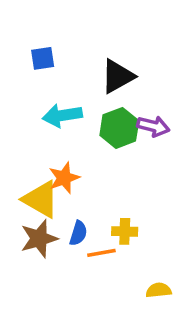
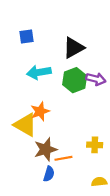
yellow cross: (125, 231) -> (95, 145), moved
blue semicircle: (78, 233) -> (49, 174), moved
brown star: (39, 239) -> (46, 149), moved

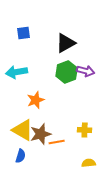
cyan arrow: (39, 72) -> (17, 72), moved
yellow triangle: (25, 125) -> (23, 130), moved
blue semicircle: (49, 174) -> (21, 156), moved

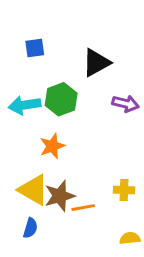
green hexagon: (67, 72) -> (61, 99), moved

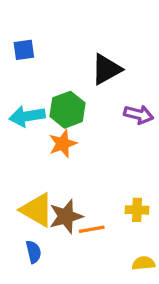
blue square: (35, 48) -> (24, 50), moved
orange star: (52, 146) -> (63, 144), moved
blue semicircle: (30, 228) -> (34, 252), turned -30

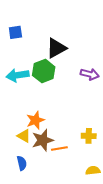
black triangle: (106, 69) -> (56, 48), moved
orange star: (63, 144) -> (35, 120), moved
yellow triangle: (37, 210) -> (24, 136), size x0.6

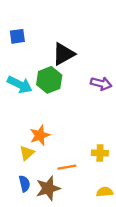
cyan arrow: (18, 75) -> (20, 85), turned -145
yellow triangle: (24, 136) -> (27, 153), turned 48
brown star: (43, 140) -> (48, 188), moved

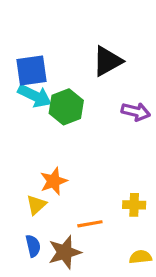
blue square: (17, 36) -> (32, 71), moved, size x1.5
black triangle: (63, 54) -> (107, 61), moved
cyan arrow: (20, 85) -> (35, 96), moved

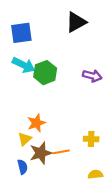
black triangle: (107, 61) -> (76, 22), moved
blue square: (32, 71) -> (21, 33), moved
brown star: (65, 252) -> (41, 153), moved

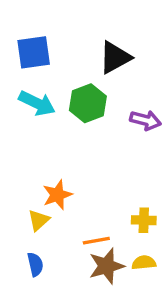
black triangle: (76, 22) -> (115, 57), moved
green hexagon: (45, 73) -> (88, 103), moved
brown star: (41, 153) -> (106, 266), moved
yellow semicircle: (95, 174) -> (144, 263), moved

